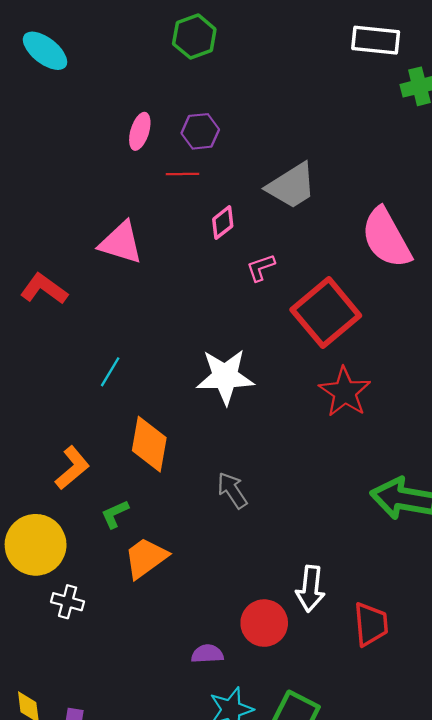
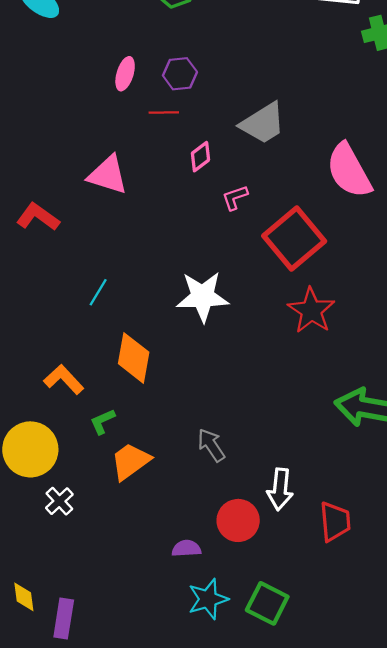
orange L-shape: (72, 468) -> (64, 379), turned -93
gray arrow: (232, 490) -> (211, 445), moved
white cross: (68, 602) -> (59, 501), turned 32

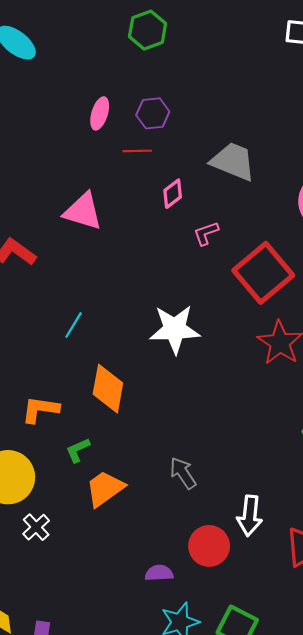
gray trapezoid: (263, 123) -> (233, 161), turned -126
orange L-shape: (64, 379) -> (40, 409), turned -39

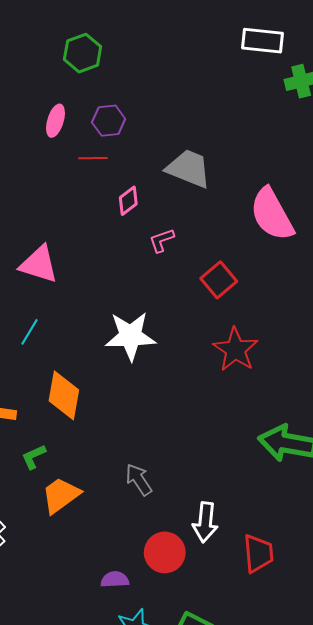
green hexagon: (148, 30) -> (83, 53), moved
pink triangle: (83, 211) -> (39, 264), moved
red square: (263, 273) -> (219, 280), size x0.6

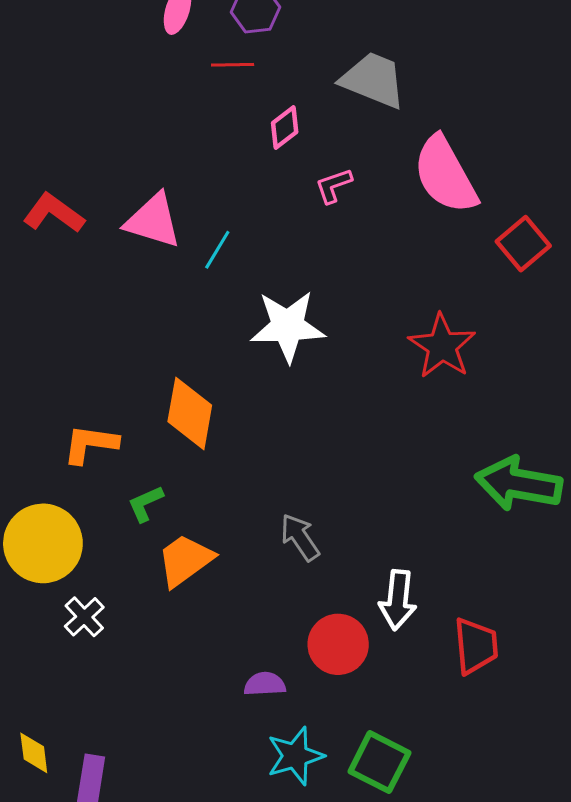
pink semicircle: (272, 214) -> (445, 175), moved
red square: (219, 280) -> (523, 244), moved
cyan line: (29, 332) -> (217, 250), moved

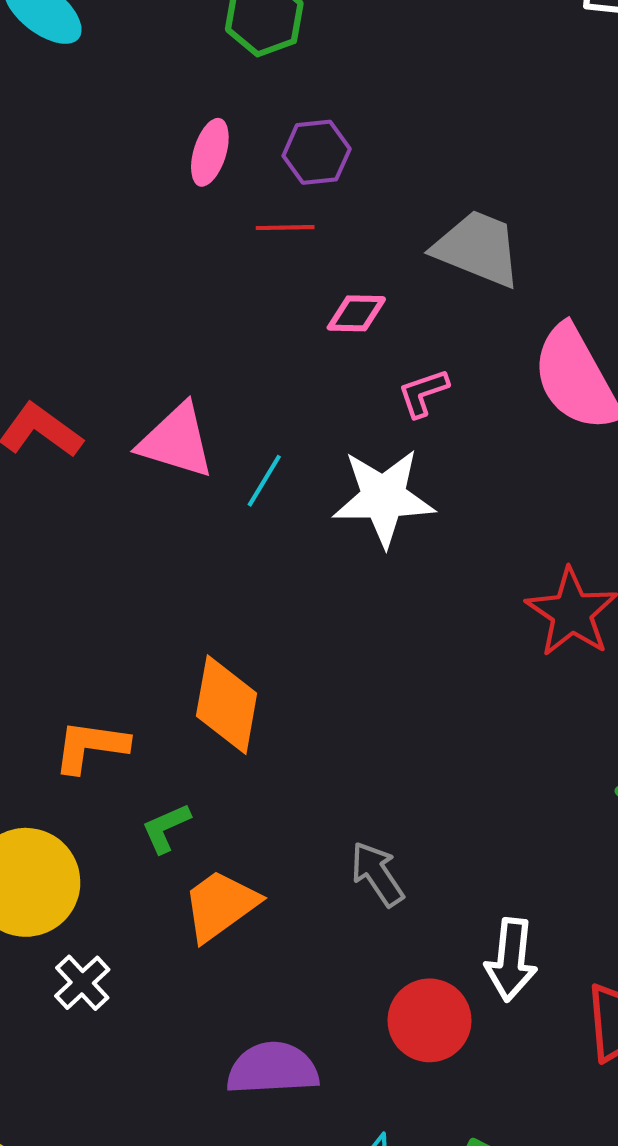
pink diamond: (285, 127) -> (356, 313), turned 39
white star: (288, 326) -> (383, 497), moved
purple semicircle: (265, 684) -> (273, 1069), moved, size x1.6

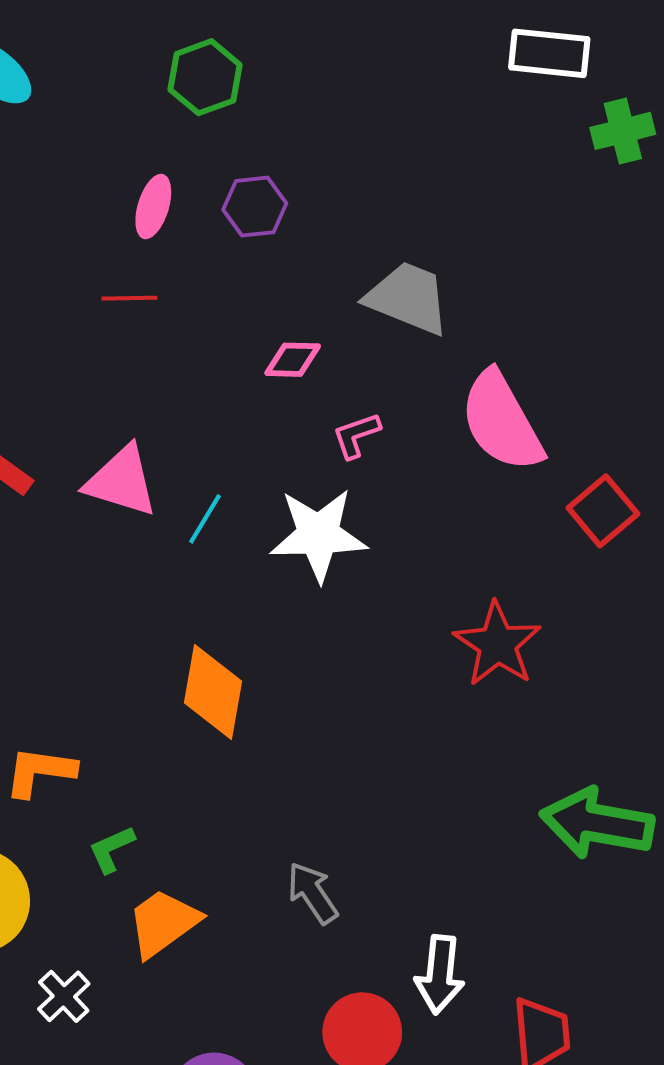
red line: (285, 228) -> (129, 298), moved
orange diamond: (227, 705) -> (213, 692), moved
white cross: (82, 983) -> (64, 996), moved

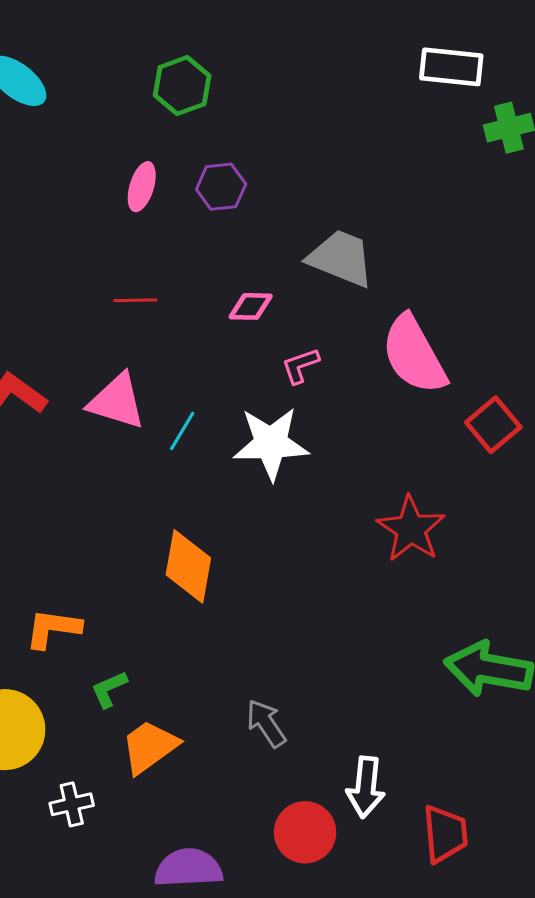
red line: (129, 298) -> (135, 300), moved
white cross: (64, 996) -> (72, 804), turned 30

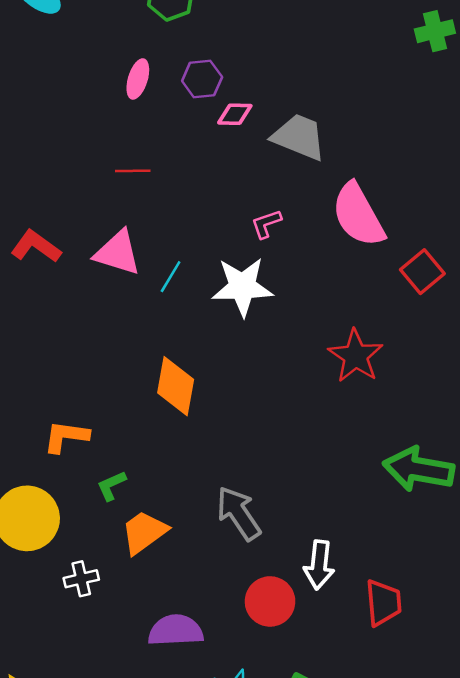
pink diamond: (251, 306) -> (235, 114), moved
gray arrow: (266, 723) -> (239, 513), size x1.4

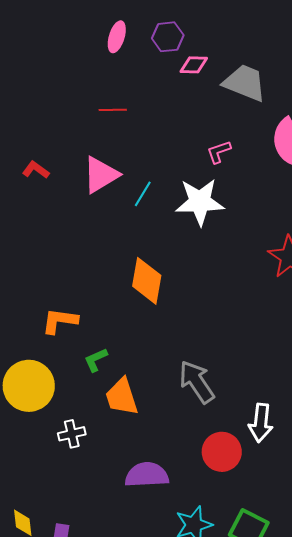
red L-shape: (36, 246) -> (36, 170), size x0.7
pink triangle: (118, 253) -> (101, 175), turned -48
orange trapezoid: (144, 532) -> (122, 397), turned -72

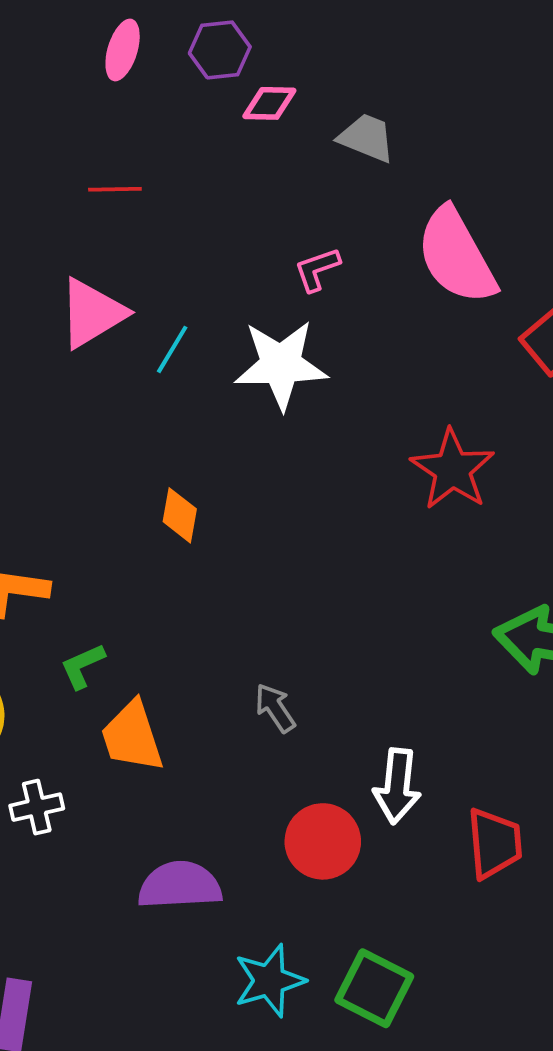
gray trapezoid: (245, 83) -> (367, 138), size x0.7
orange diamond: (147, 281) -> (180, 515), size x0.6
gray arrow: (197, 382) -> (275, 708), size x0.6

